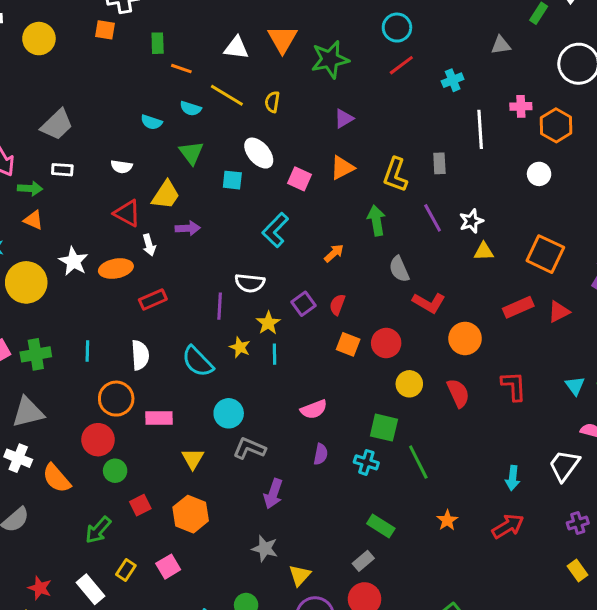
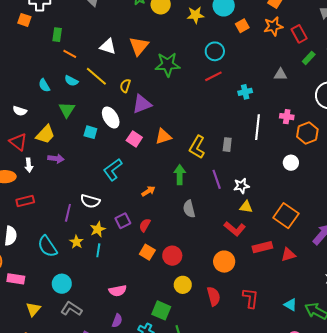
purple triangle: (344, 118) -> (142, 104), moved, size x1.5
cyan semicircle: (151, 122) -> (44, 85), turned 32
red L-shape: (429, 303) -> (235, 229), moved
cyan triangle: (575, 386) -> (290, 305), turned -32

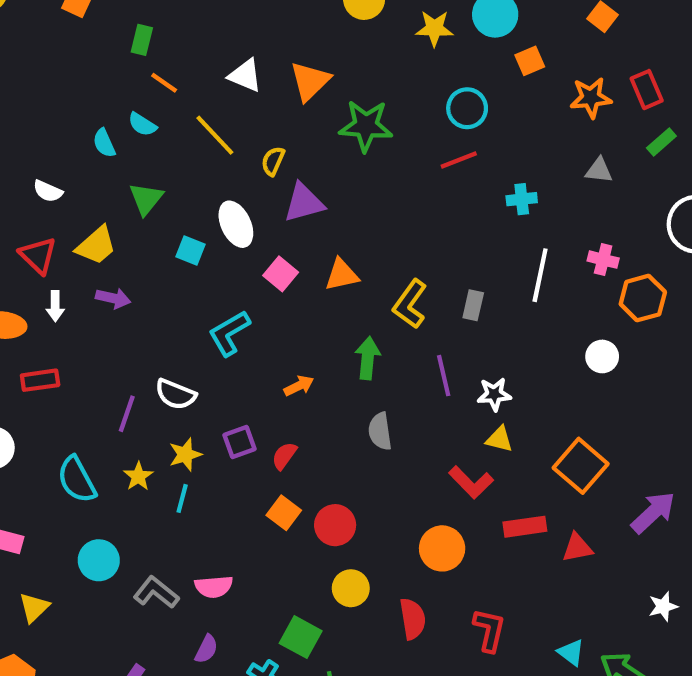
orange star: (273, 26) -> (591, 98), moved
cyan semicircle: (71, 81) -> (142, 124), moved
gray L-shape: (71, 309) -> (156, 592), moved

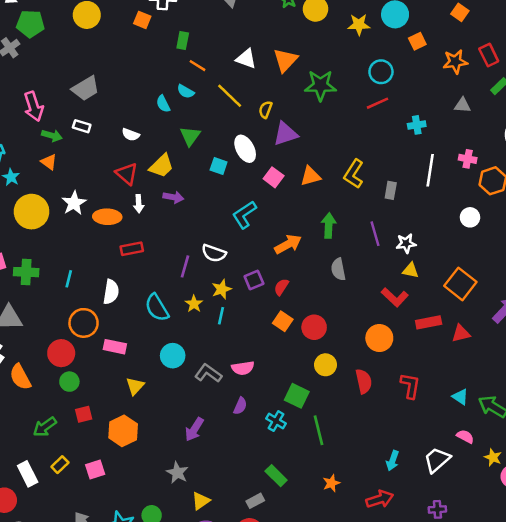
yellow L-shape: (410, 304) -> (354, 174), moved
orange arrow: (299, 386) -> (288, 244), size x1.5

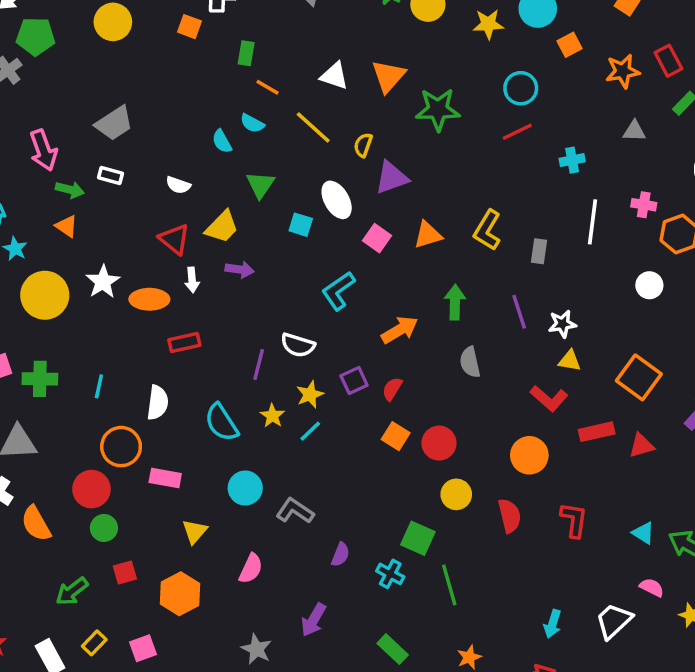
cyan line: (221, 316) -> (310, 431), turned 36
pink semicircle: (243, 368) -> (251, 569), moved, turned -55
purple arrow: (194, 429) -> (313, 620), moved

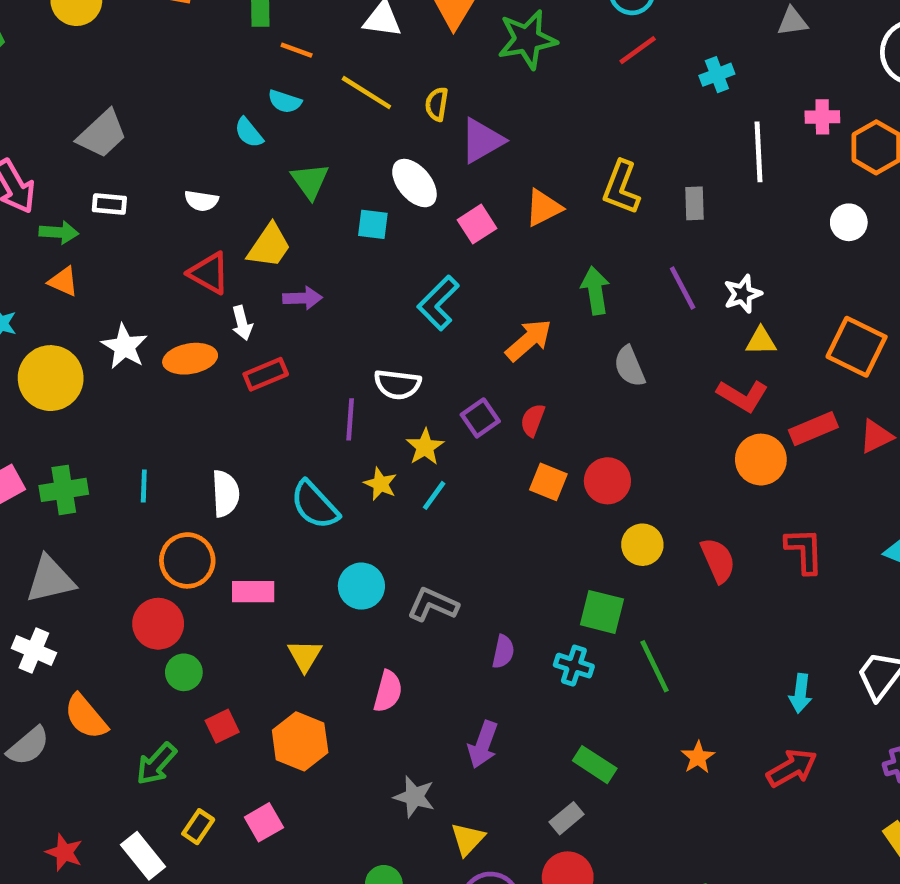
pink square: (377, 238) -> (477, 224), turned 32
red rectangle: (184, 342) -> (266, 374), moved
orange circle: (529, 455) -> (761, 460), moved
orange semicircle: (36, 524) -> (86, 717), moved

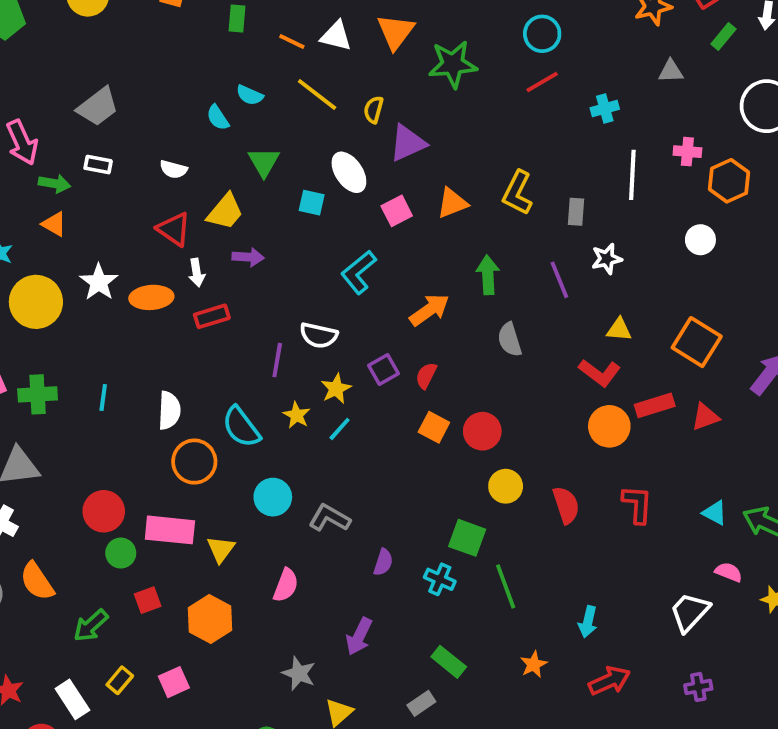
orange line: (297, 50) -> (292, 41), moved
white star: (743, 294) -> (607, 259), moved
orange circle: (187, 560) -> (194, 462), moved
pink rectangle: (253, 592) -> (170, 530), moved, size x1.4
cyan arrow: (800, 693) -> (588, 622), moved

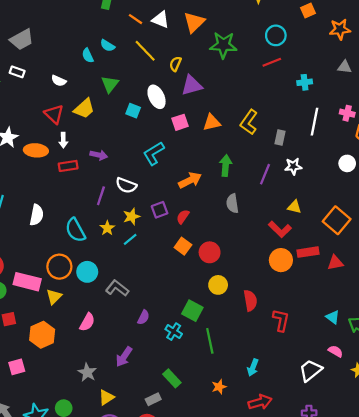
purple arrow: (248, 257) -> (99, 155), moved
purple line: (559, 280) -> (265, 174), turned 36
orange circle: (194, 462) -> (59, 267), moved
red L-shape: (637, 504) -> (281, 320), moved

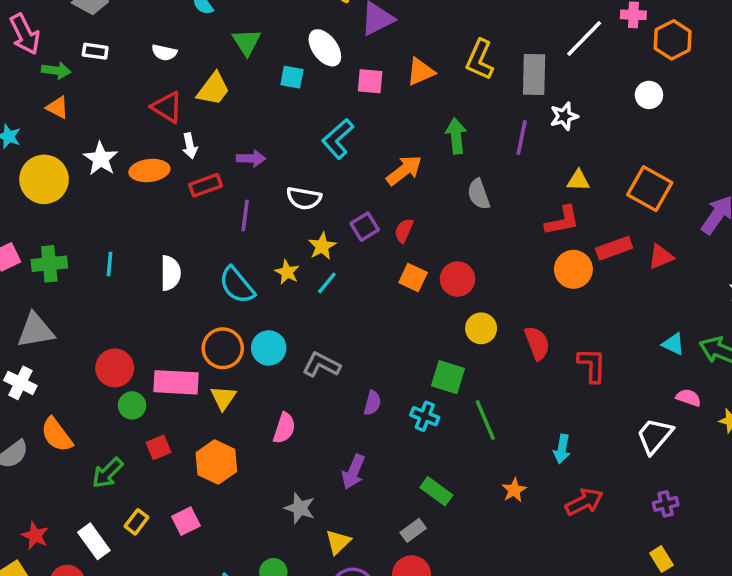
pink square: (180, 122) -> (370, 81), turned 35
white line: (315, 122) -> (584, 38), turned 44
gray rectangle: (280, 138) -> (534, 75), size x1.6
purple line: (101, 196) -> (245, 216), moved
red L-shape: (280, 229) -> (562, 221), turned -45

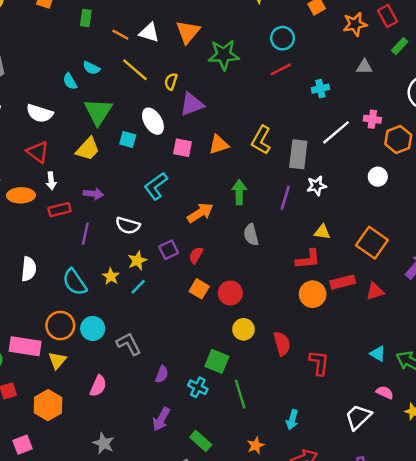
green triangle: (247, 42) -> (98, 112), size x1.4
white semicircle: (164, 52) -> (40, 113), size x1.5
yellow trapezoid: (213, 89) -> (88, 149), moved
gray L-shape: (321, 365) -> (129, 344), turned 30
purple arrow: (353, 472) -> (161, 419), moved

